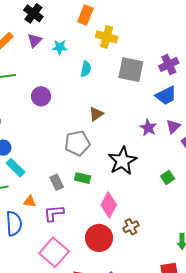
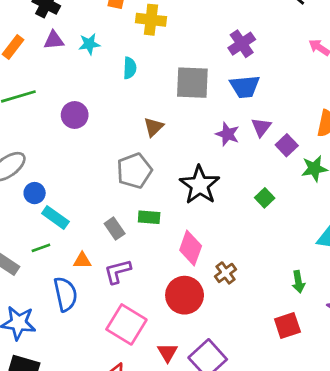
purple triangle: (35, 40) -> (54, 40), turned 49
gray square: (131, 70) -> (192, 83), moved
blue trapezoid: (166, 95) -> (245, 87), turned 30

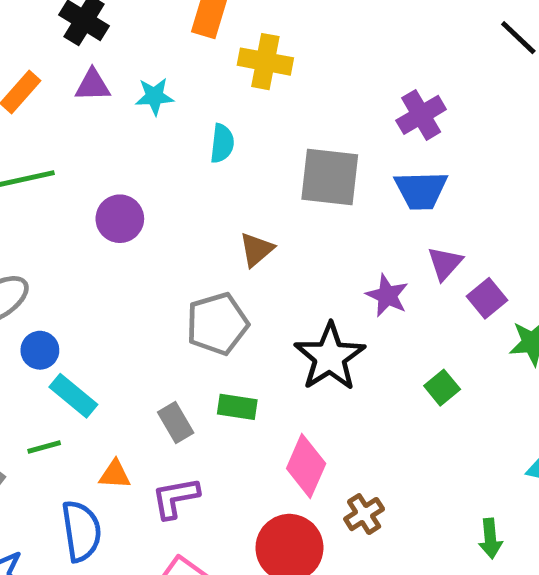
purple star: (227, 134) -> (387, 296), moved

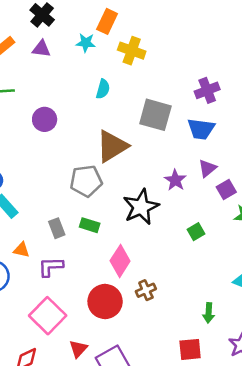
cyan star: (154, 96) -> (86, 43), moved
brown triangle: (256, 250) -> (112, 146), size x1.8

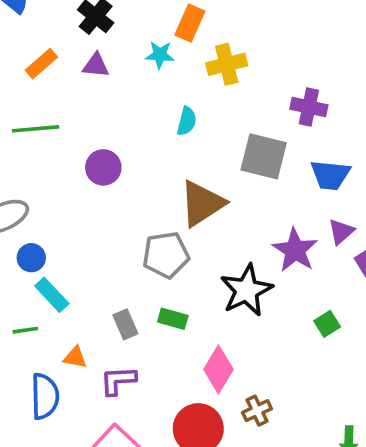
yellow cross: (132, 51) -> (227, 64), turned -32
purple cross: (207, 90) -> (309, 107), moved, turned 35
purple star: (175, 180) -> (295, 250), size x1.4

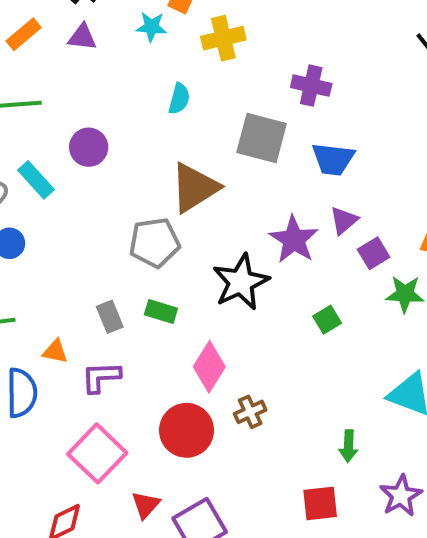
cyan rectangle: (52, 295) -> (36, 180), moved

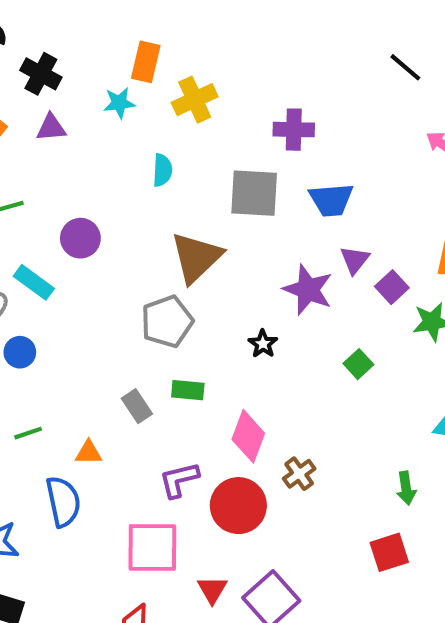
black star: (241, 282) -> (263, 344), size x0.5
purple L-shape: (101, 377) -> (179, 480), moved
pink square: (97, 453) -> (152, 548), turned -32

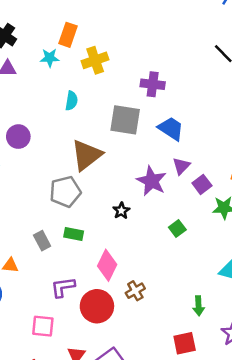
blue trapezoid: (331, 200) -> (171, 129), turned -148
pink square: (152, 548) -> (43, 326), size x0.7

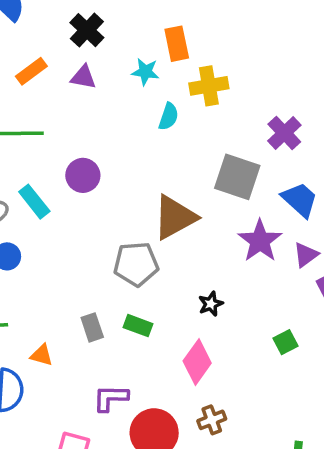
orange rectangle: (68, 35) -> (177, 44), turned -40
purple cross: (153, 84) -> (284, 133), turned 30
cyan semicircle: (71, 101) -> (169, 116), moved
purple star: (152, 181) -> (260, 241), moved
pink diamond: (107, 265) -> (197, 362), moved

